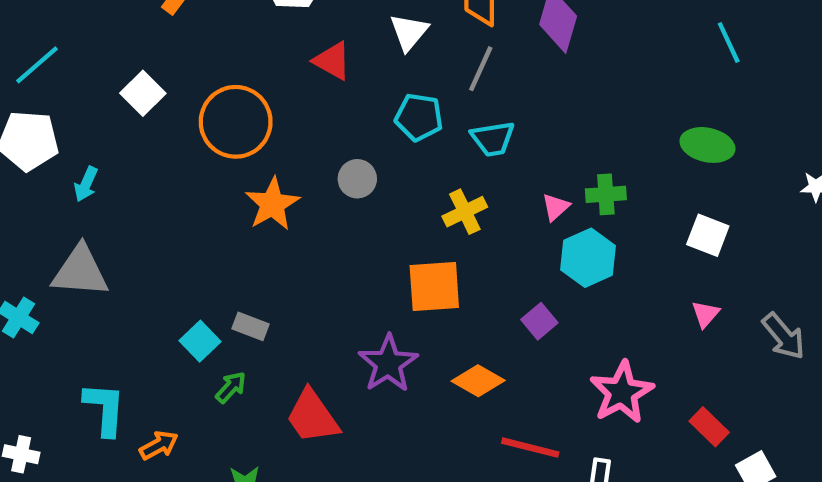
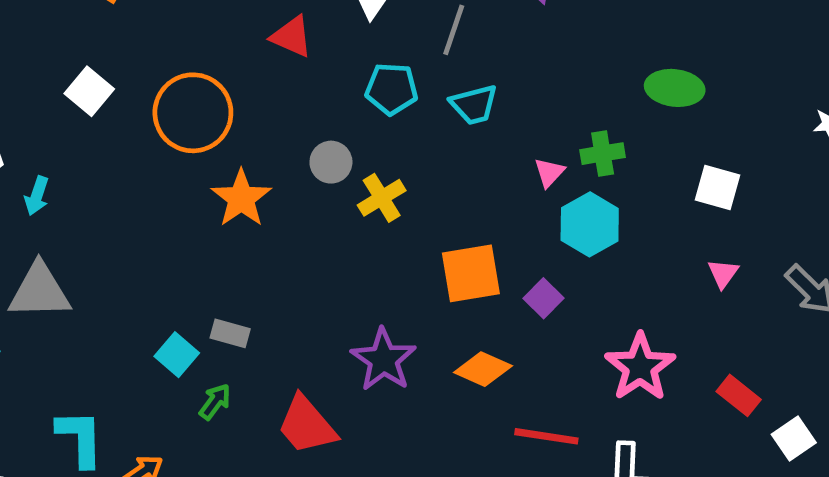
green ellipse: (707, 145) -> (675, 88), moved
yellow cross: (465, 212) -> (382, 198), moved
orange square: (434, 286) -> (471, 273), moved

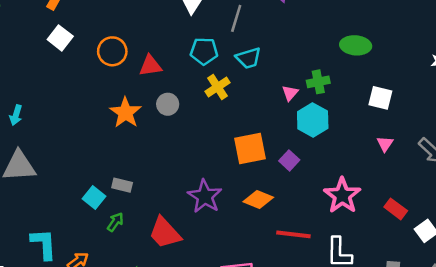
red triangle: (292, 37) -> (150, 66), moved, turned -30
white square: (89, 91) -> (60, 38), moved
orange circle: (193, 113) -> (112, 51), moved, size x0.7
gray circle: (331, 162) -> (168, 104), moved
yellow cross: (382, 198) -> (218, 87), moved

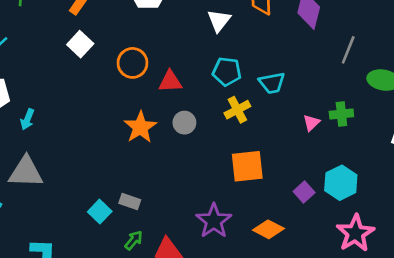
gray line: (236, 18) -> (348, 50), moved
cyan hexagon: (313, 120) -> (341, 183), moved
orange square: (250, 149) -> (247, 166), moved
green arrow: (115, 222) -> (134, 240), moved

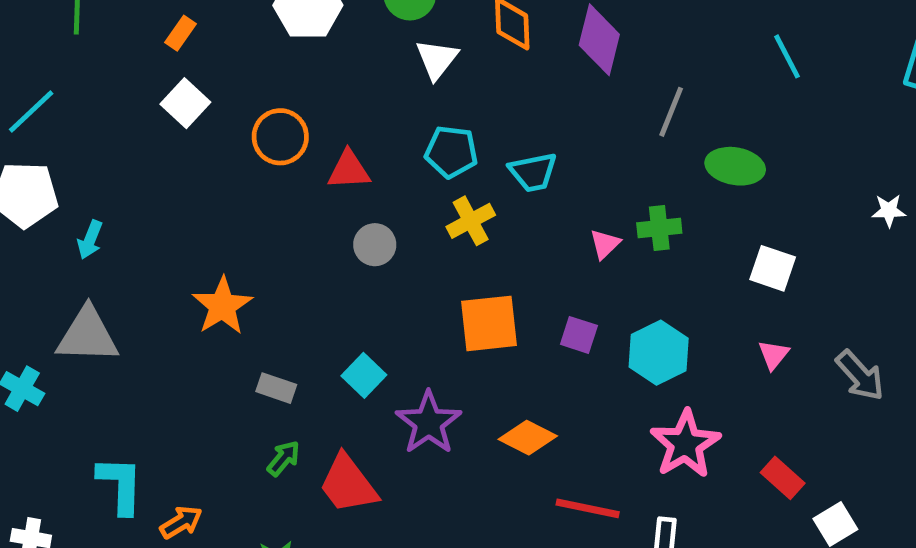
orange star: (140, 127) -> (222, 306), moved
purple square: (304, 192) -> (579, 335), moved, turned -30
cyan square: (100, 212) -> (364, 375), moved

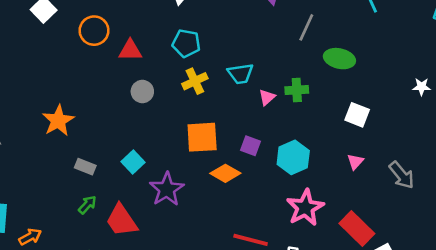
cyan trapezoid: (533, 172) -> (240, 74), moved
orange diamond: (528, 438) -> (225, 173), moved
red rectangle: (783, 478) -> (357, 229), size x1.5

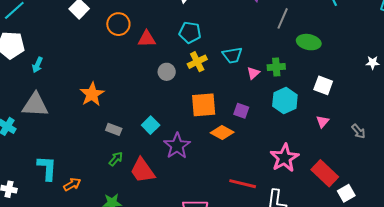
gray circle: (142, 92) -> (167, 72), moved
cyan hexagon: (293, 157) -> (285, 100), moved
gray arrow: (402, 175) -> (359, 131), size x0.7

